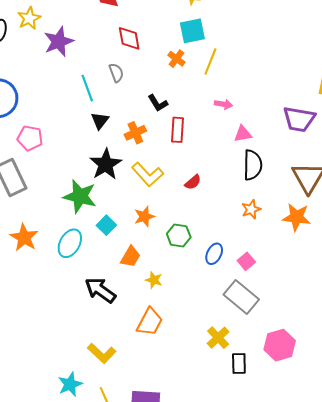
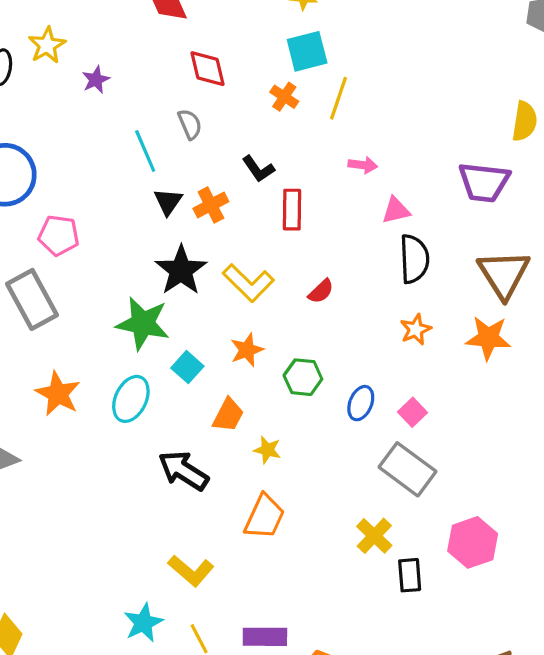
purple star: (59, 42) -> (96, 80), size x0.6
orange cross: (135, 133) -> (211, 205), moved

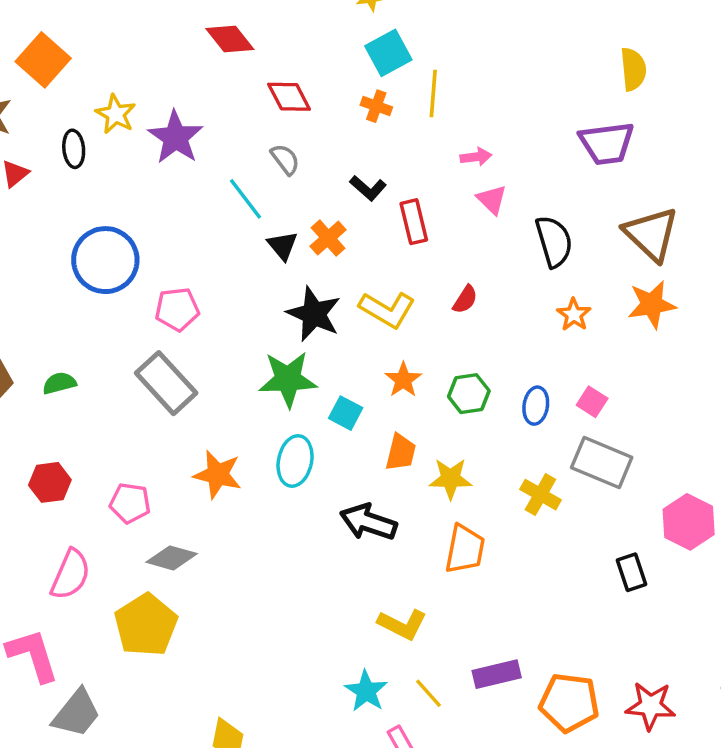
purple star: (96, 80) -> (176, 137), size x1.8
pink triangle: (396, 210) -> (492, 200), moved, turned -48
yellow star: (267, 450) -> (451, 479), size x1.4
yellow cross: (374, 536) -> (540, 495), moved

